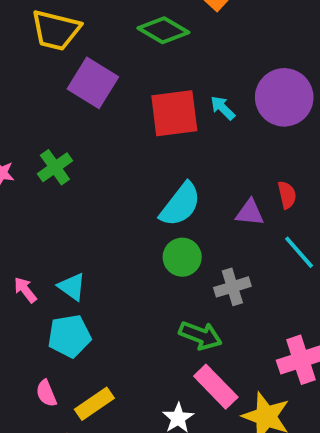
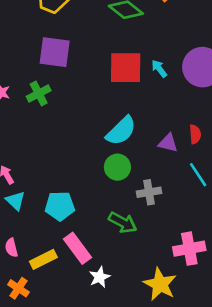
purple square: (93, 83) -> (55, 52), moved, turned -32
cyan triangle: (72, 287) -> (15, 201), moved
cyan pentagon: (69, 336) -> (60, 206), moved
pink rectangle: (216, 387) -> (77, 248), moved

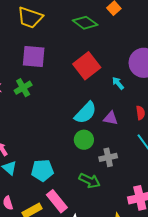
red square: (126, 68) -> (87, 66), turned -36
cyan arrow: (159, 69) -> (118, 83), moved
purple triangle: (168, 143) -> (111, 118), moved

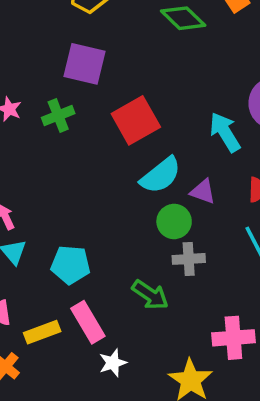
red square: (87, 66) -> (136, 120), moved
cyan arrow: (118, 83) -> (225, 132), size x1.6
green circle: (84, 140) -> (174, 221), moved

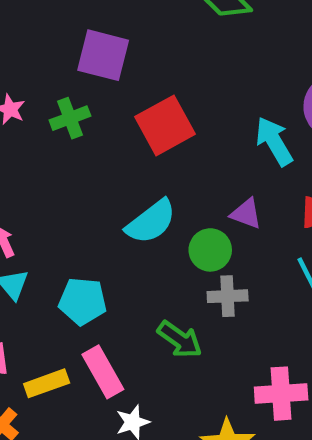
cyan semicircle: (161, 175) -> (151, 222), moved

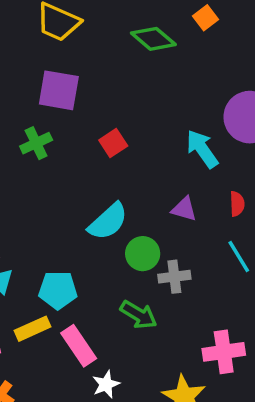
red square: (165, 125) -> (113, 143), size x0.6
green circle: (210, 250) -> (143, 254), moved
yellow rectangle: (47, 383) -> (33, 329), moved

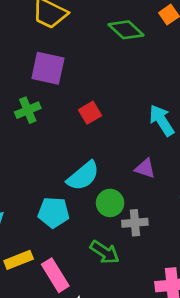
cyan pentagon: (58, 290) -> (54, 212), moved

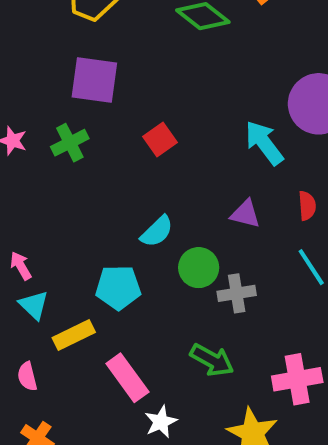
cyan semicircle: (83, 176) -> (157, 231), size x0.7
green arrow: (105, 252) -> (212, 360), moved
yellow rectangle: (19, 260) -> (74, 335), moved

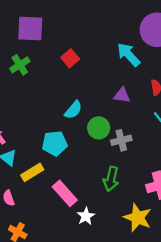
green arrow: (212, 360) -> (111, 179), turned 80

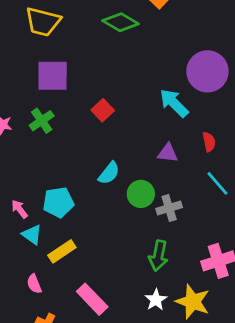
cyan pentagon: (55, 143) -> (58, 202), moved
pink rectangle: (65, 193) -> (92, 299), moved
white star: (86, 216) -> (156, 300), moved

